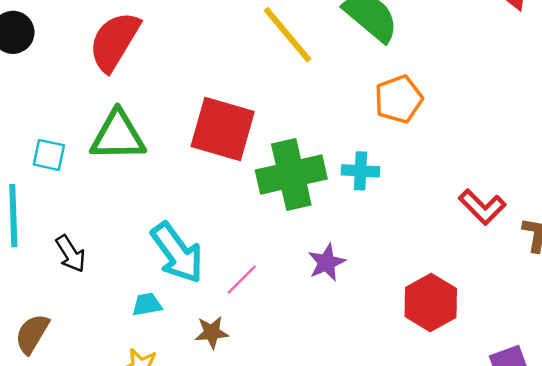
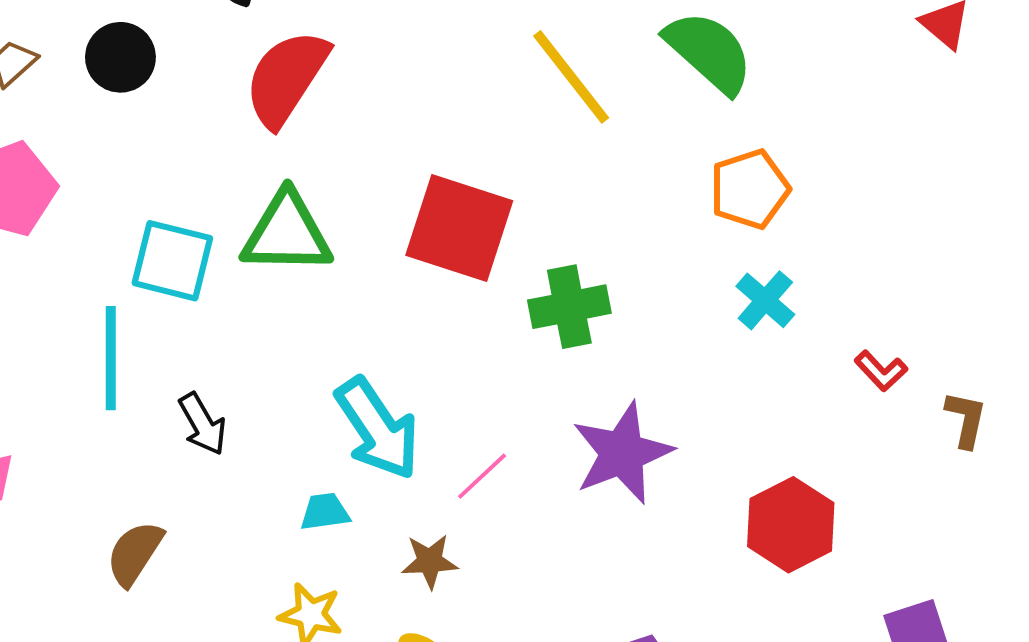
cyan square: (49, 155) -> (172, 261), size x1.5
cyan cross: (360, 171) -> (765, 300), moved, turned 36
green cross: (291, 175) -> (569, 307), size x0.7
red L-shape: (482, 207) -> (881, 371), size x0.7
purple star: (327, 262) -> (622, 453), size x1.6

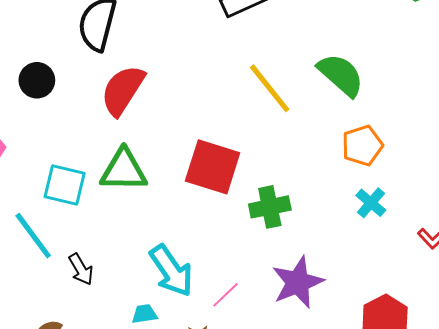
cyan line: (111, 358) -> (33, 236), turned -36

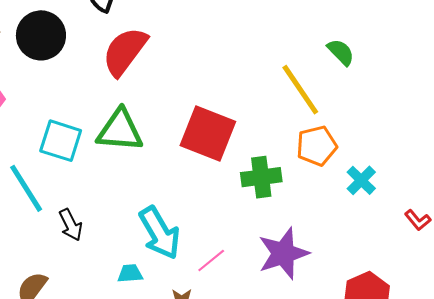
green semicircle: (341, 75) -> (341, 52), size x0.6
black circle: (37, 80) -> (41, 35), size x1.4
yellow line: (270, 88) -> (300, 90), moved
orange pentagon: (362, 146) -> (317, 146), moved

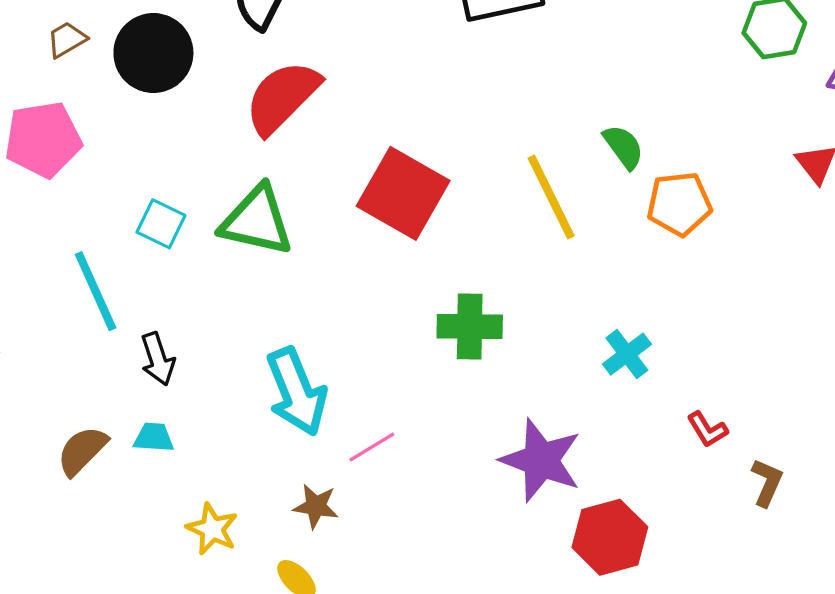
red square: (208, 133) -> (403, 193), moved
cyan square: (61, 141) -> (161, 224), size x0.7
orange pentagon: (317, 146) -> (679, 204), moved
purple star: (283, 253) -> (541, 460), moved, turned 30
cyan trapezoid: (130, 274) -> (154, 437), moved

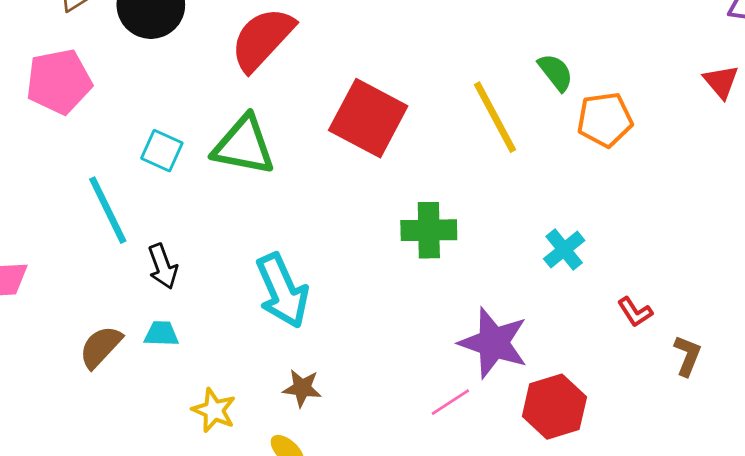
pink line: (372, 447) -> (450, 402), moved

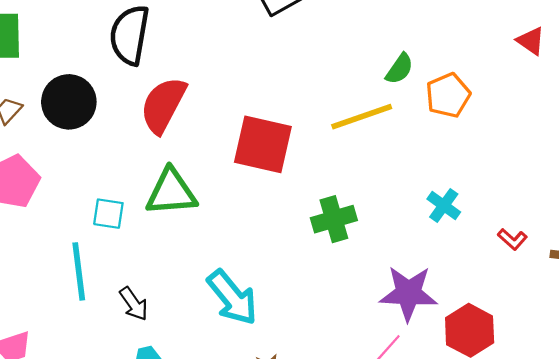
green semicircle: (556, 72) -> (399, 69), turned 88
yellow line: (495, 117) -> (362, 117), turned -66
cyan line: (108, 210) -> (79, 271), turned 34

